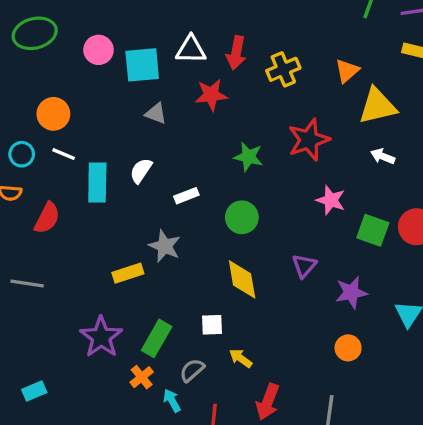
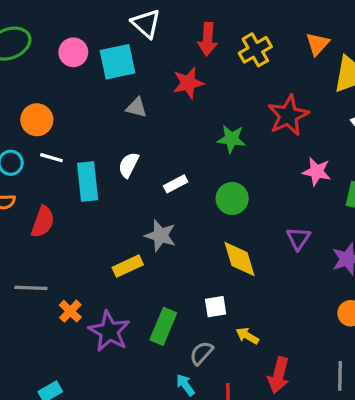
white triangle: (191, 50) -> (146, 24), moved, turned 48
orange cross: (142, 377) -> (70, 311), moved

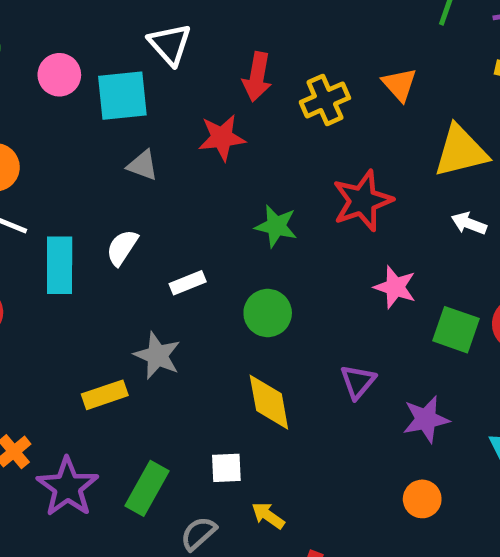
orange triangle: (318, 44) -> (400, 84), moved, turned -30

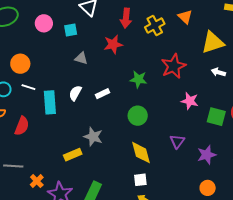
cyan square: (122, 96) -> (71, 30), size x0.6
white rectangle: (188, 283) -> (102, 94), moved
white square: (226, 468) -> (140, 180), moved

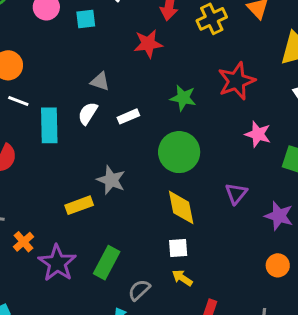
gray triangle: (81, 58) -> (100, 81), moved
green circle: (138, 116) -> (179, 152), size x1.4
purple star: (207, 155) -> (279, 216), turned 30

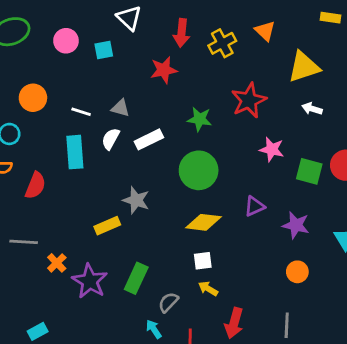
white line: (18, 101) -> (81, 112), moved
white rectangle: (128, 116) -> (149, 139), size x1.4
purple triangle: (236, 193) -> (254, 206), turned 30
yellow diamond: (181, 207) -> (203, 222), turned -68

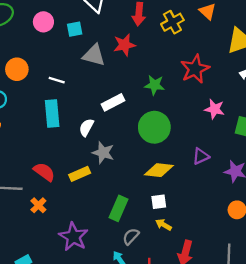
gray triangle: (120, 108) -> (94, 55), moved, size x1.5
white semicircle: (111, 139) -> (86, 127), moved
red semicircle: (35, 185) -> (44, 172), moved, turned -75
green rectangle: (136, 278) -> (118, 208), moved
purple star: (90, 281) -> (73, 237), moved

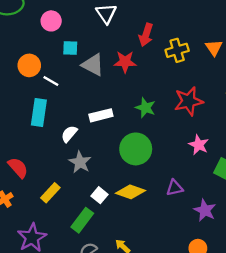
cyan square: (75, 29) -> (70, 48), moved
orange circle: (17, 69) -> (29, 65), moved
yellow rectangle: (80, 174) -> (50, 193), moved, turned -36
white square: (159, 202) -> (99, 195), moved, turned 35

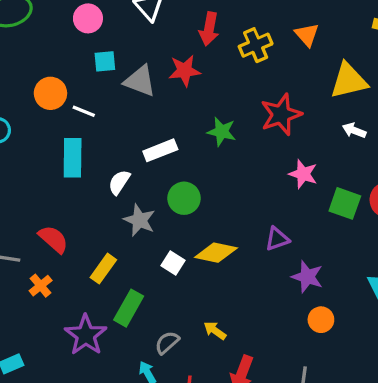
pink circle: (51, 21) -> (88, 18), moved
green circle: (136, 149) -> (184, 198), moved, size x0.7
purple star: (205, 210) -> (307, 277), moved
green rectangle: (82, 220) -> (129, 308), moved

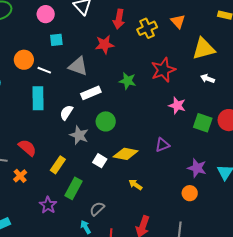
gray triangle: (140, 81) -> (78, 66), moved
purple star: (307, 277) -> (197, 168), moved
yellow arrow: (215, 331) -> (135, 185), moved
purple star: (86, 335) -> (48, 205), size x0.7

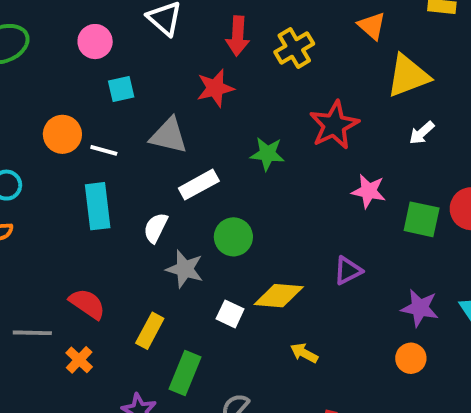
orange triangle: (178, 21) -> (372, 26), moved
white arrow: (208, 79) -> (422, 133), turned -56

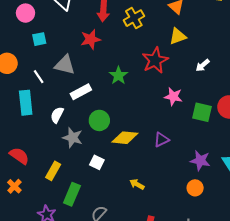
yellow triangle: (408, 76) -> (178, 36), moved, size x0.7
white line: (104, 150) -> (39, 77), moved, turned 40
green star: (267, 154) -> (118, 75), turned 30
yellow diamond: (279, 296) -> (125, 138), moved

